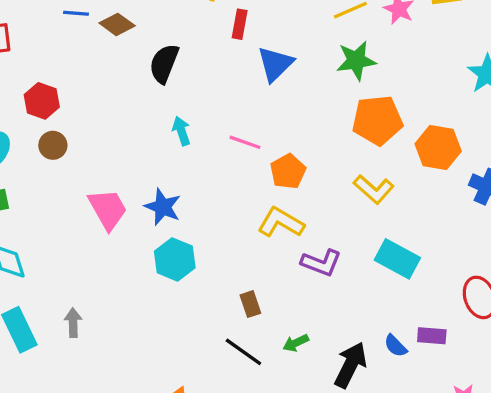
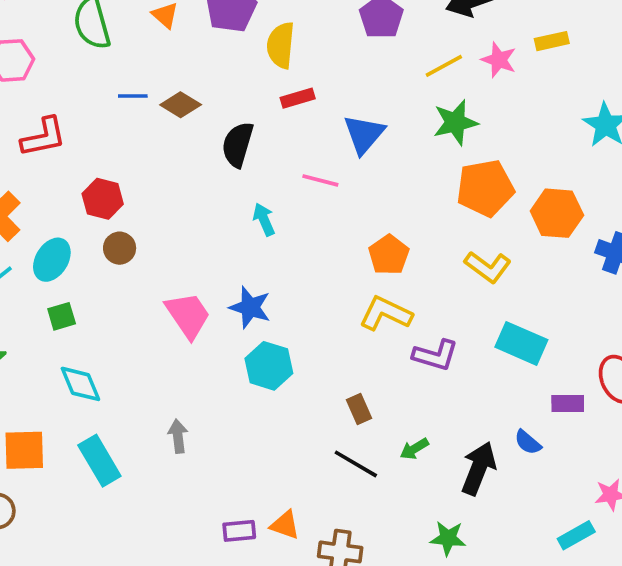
red rectangle: (240, 24) -> (298, 98), moved, turned 68
pink line: (245, 142) -> (320, 180), moved
gray arrow: (73, 323) -> (178, 436), moved
purple rectangle: (432, 336) -> (568, 403), moved

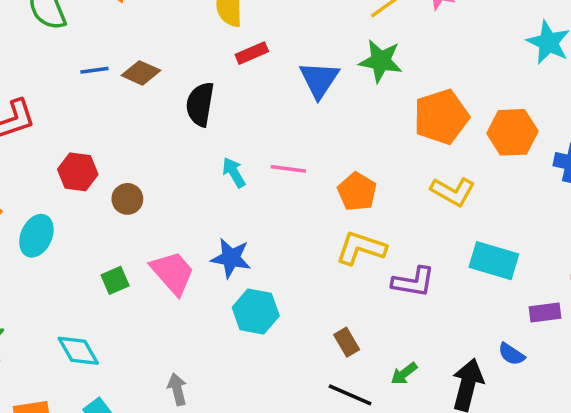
green star: (455, 122) -> (381, 61), moved, turned 30
pink line: (320, 180) -> (288, 169), moved
brown circle: (120, 248) -> (127, 199), moved
green square: (62, 316) -> (115, 280), moved

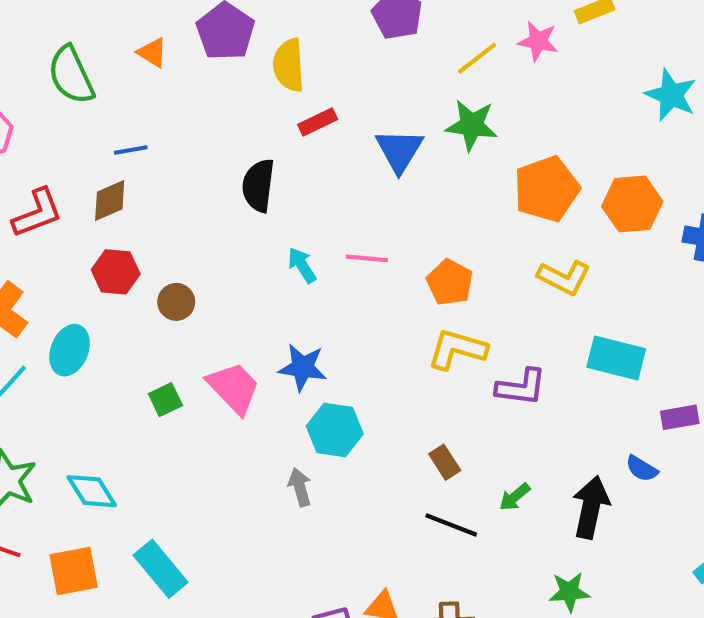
brown diamond: (141, 73) -> (110, 200), moved, turned -45
cyan diamond: (78, 351) -> (92, 491), moved
gray arrow: (177, 389) -> (300, 487), moved

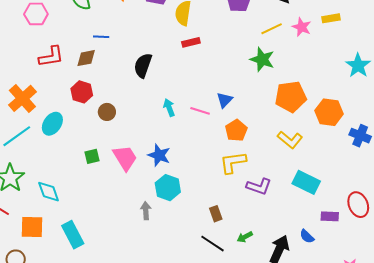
blue triangle: (399, 150) -> (225, 100), moved, size x0.7
black semicircle: (258, 185) -> (143, 65), moved
yellow L-shape: (457, 349) -> (233, 162), turned -36

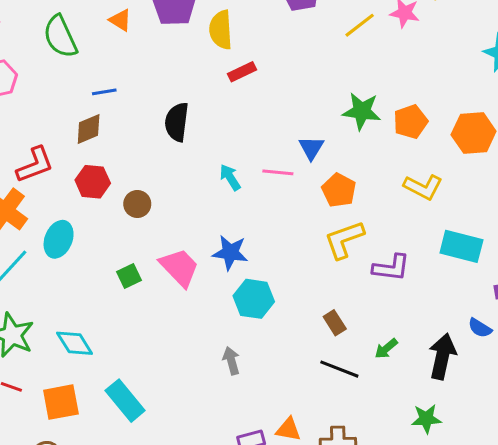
red L-shape: (51, 57) -> (35, 165), moved
green star: (262, 59) -> (362, 111), moved
orange pentagon: (291, 97) -> (410, 122), size x0.7
gray arrow: (146, 211) -> (231, 361), moved

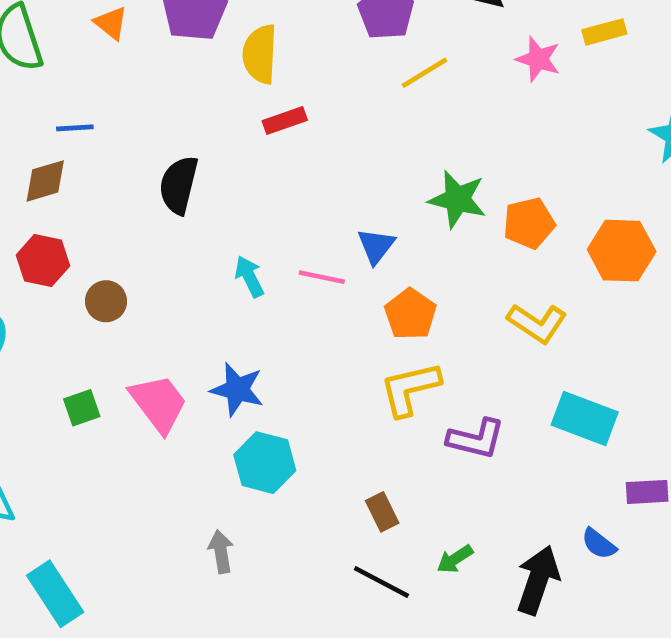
yellow line: (360, 25) -> (424, 73), moved

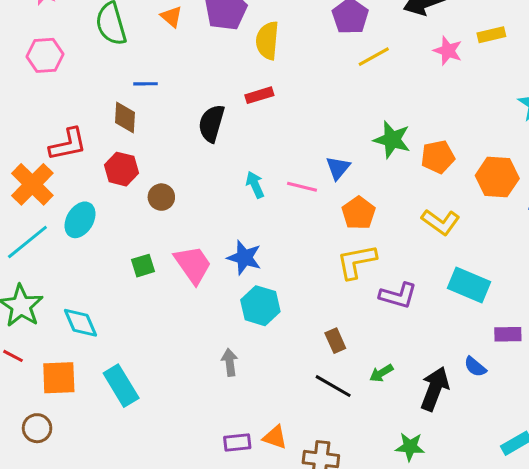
red rectangle: (285, 120) -> (259, 95), moved
brown diamond: (45, 181) -> (125, 117), turned -72

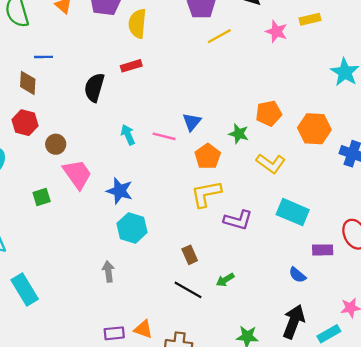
green star: (392, 140) -> (239, 134), moved, size x0.7
pink trapezoid: (193, 265) -> (77, 174), moved
black arrow: (435, 389) -> (294, 322), moved

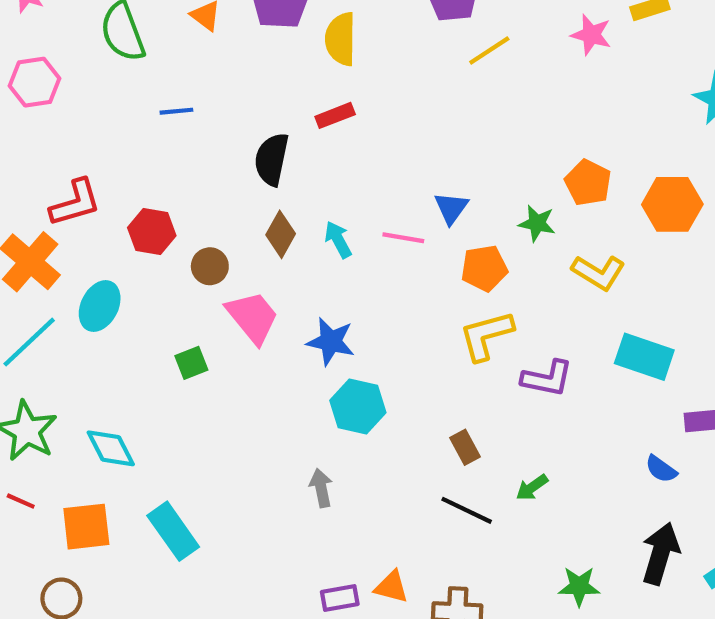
brown diamond: (28, 83) -> (281, 234), moved, turned 30
orange pentagon: (269, 113) -> (588, 183), turned -30
orange pentagon: (208, 156) -> (484, 268), turned 30

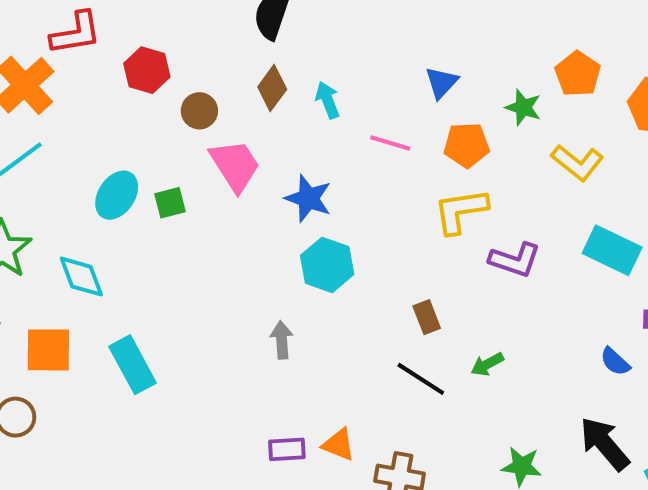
pink line: (403, 238) -> (390, 143), moved
cyan ellipse: (100, 306) -> (117, 195), moved
black arrow: (660, 553) -> (605, 444), turned -64

